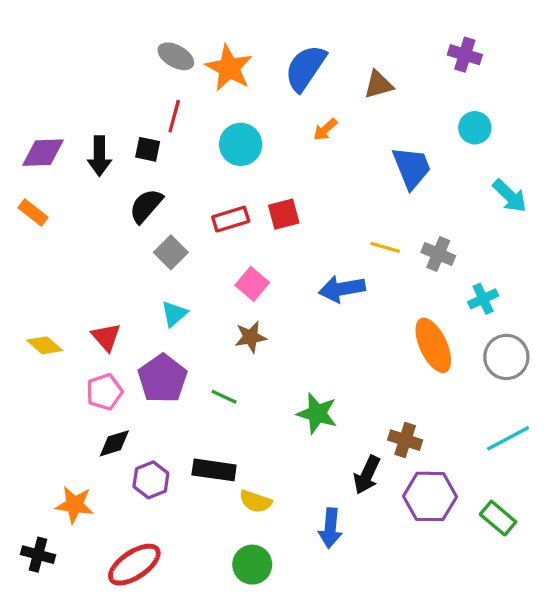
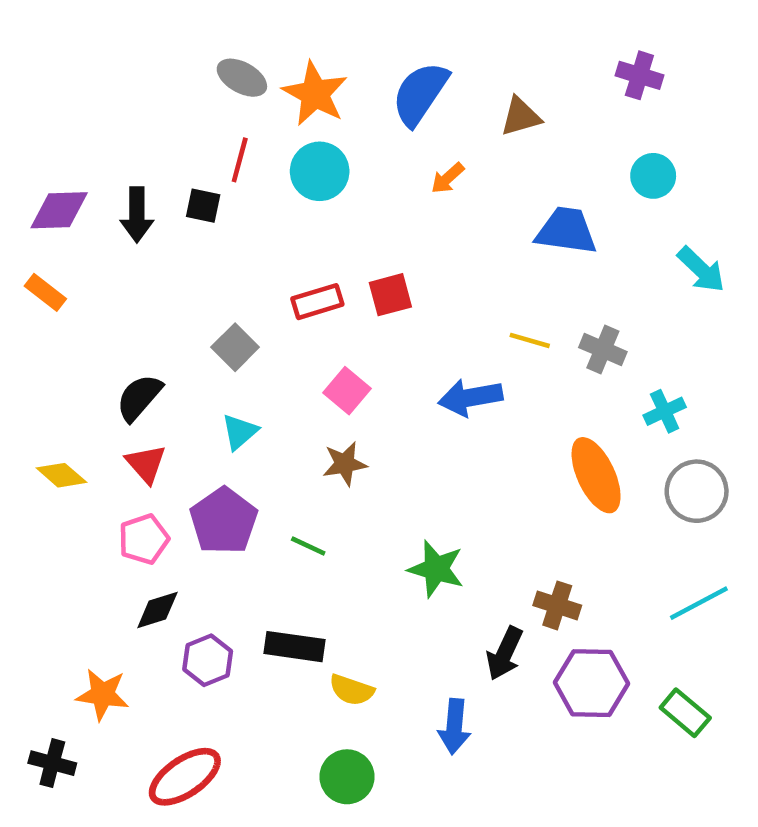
cyan circle: (241, 144) -> (320, 171), moved
blue trapezoid: (412, 168) -> (566, 231), turned -60
black semicircle: (146, 206) -> (139, 398), moved

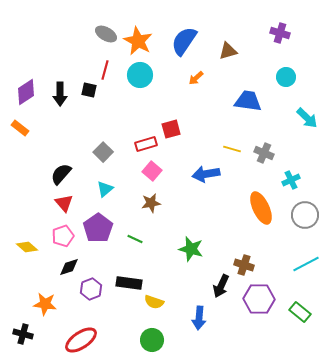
purple diamond: (59, 210) -> (26, 92), turned -32
red rectangle: (317, 302) -> (146, 144), moved
yellow diamond: (61, 475) -> (27, 247), moved

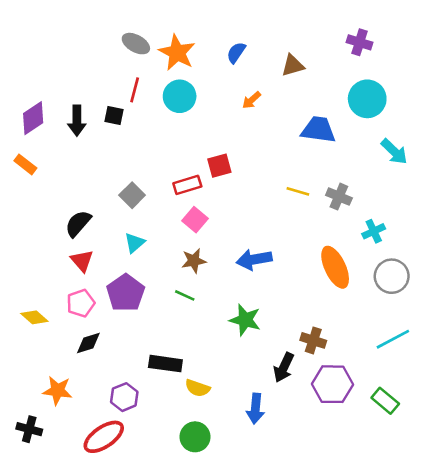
blue semicircle: (184, 41) -> (236, 53), size x0.6
cyan circle: (286, 77) -> (367, 99), size x1.5
blue arrow: (206, 174) -> (254, 259), moved
green line: (135, 239) -> (185, 295), moved
purple hexagon: (91, 289) -> (124, 397), moved

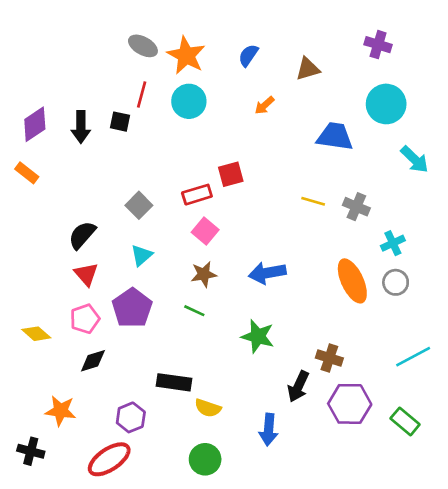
gray circle: (392, 276) -> (396, 282), moved, size x0.7

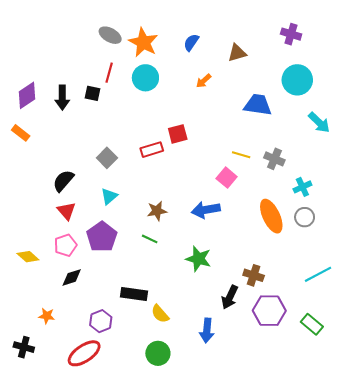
pink square: (205, 231) -> (227, 178), moved
yellow semicircle: (208, 408) -> (160, 314), turned 30
orange star: (61, 411) -> (47, 316), size x0.7

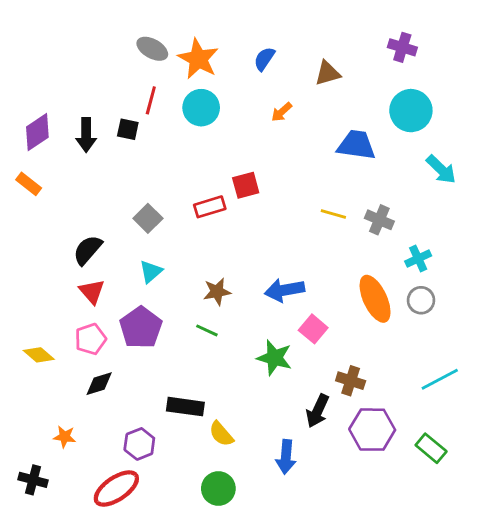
pink square: (227, 178) -> (313, 329), moved

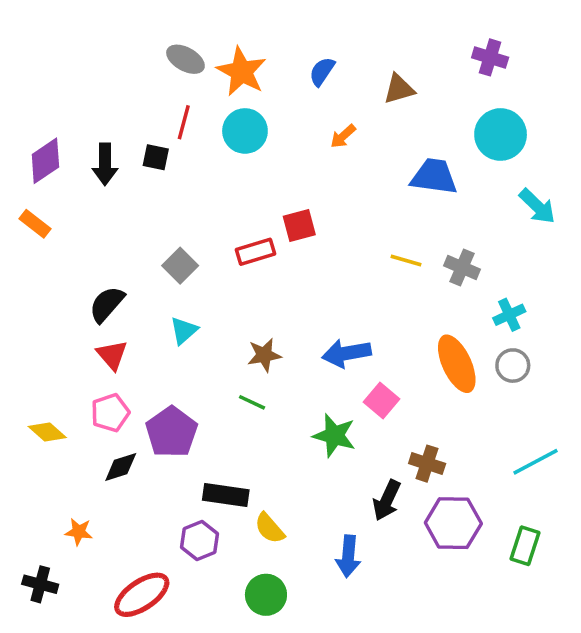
purple pentagon: (141, 328) -> (171, 432), moved
purple hexagon: (139, 444) -> (199, 541), moved
green rectangle: (431, 448) -> (525, 546), turned 68

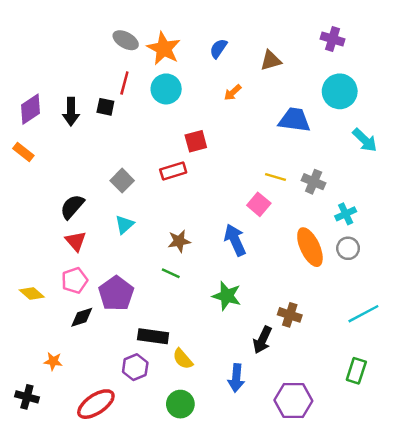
red square: (299, 225) -> (196, 141), moved
blue arrow: (347, 353) -> (235, 240), turned 76
pink square: (382, 401) -> (259, 204), moved
purple hexagon: (453, 523) -> (293, 400), moved

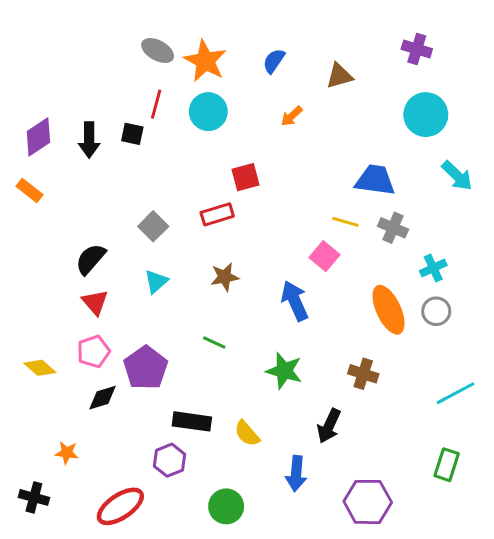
blue trapezoid: (294, 120) -> (375, 180), moved
brown star: (179, 241) -> (225, 277), moved
brown cross: (290, 315) -> (363, 374), moved
yellow semicircle: (183, 359) -> (247, 433), moved

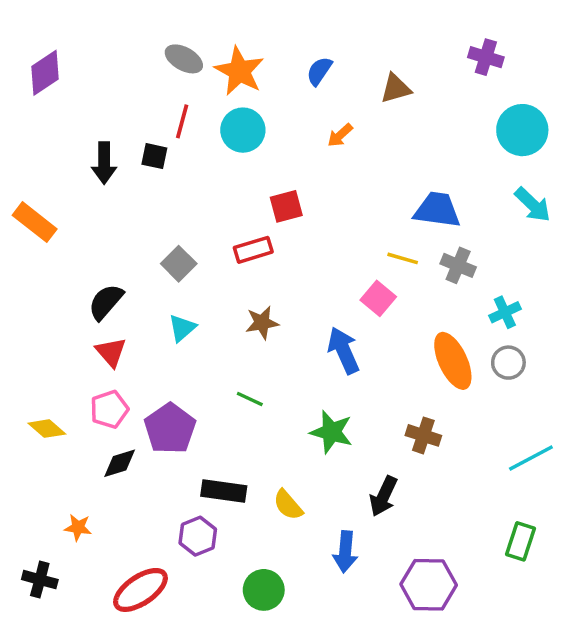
cyan circle: (426, 115) -> (522, 130), moved
purple diamond: (38, 137) -> (45, 73), moved
orange rectangle: (29, 191) -> (35, 222), size x1.4

